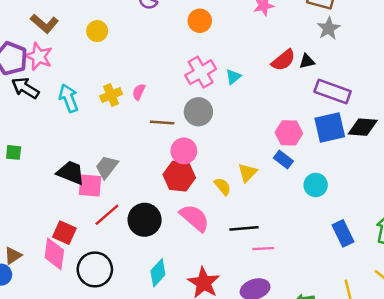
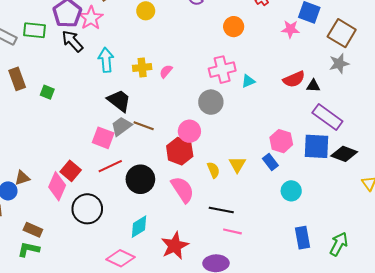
brown line: (162, 122) -> (144, 126), moved
black trapezoid: (71, 173) -> (119, 101), moved
yellow triangle: (247, 173) -> (237, 164), turned -30

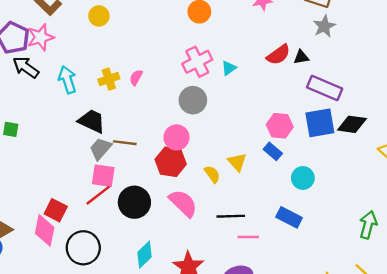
pink star: (91, 18) -> (41, 37), turned 30
pink square: (103, 138) -> (103, 176), moved
blue rectangle: (302, 238) -> (289, 217), moved, turned -40

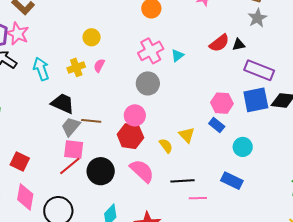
yellow circle: (99, 16) -> (92, 37), moved
pink star: (41, 37) -> (17, 34), turned -30
red square: (56, 210) -> (20, 161), moved

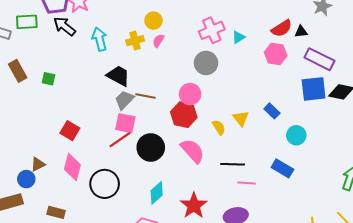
yellow circle: (92, 37) -> (154, 21), moved
pink hexagon: (222, 103) -> (276, 54), moved

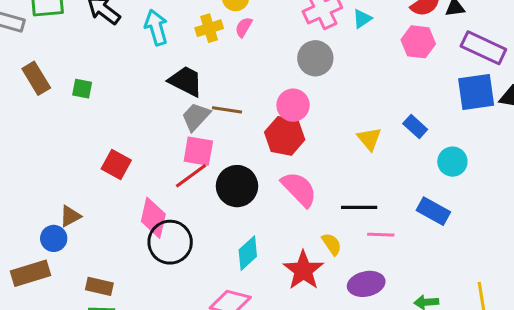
yellow semicircle: (219, 127) -> (332, 244), moved
pink diamond: (72, 167) -> (153, 218), moved

